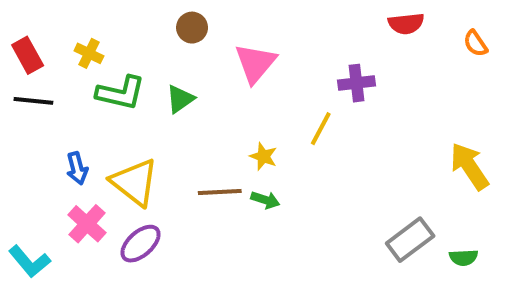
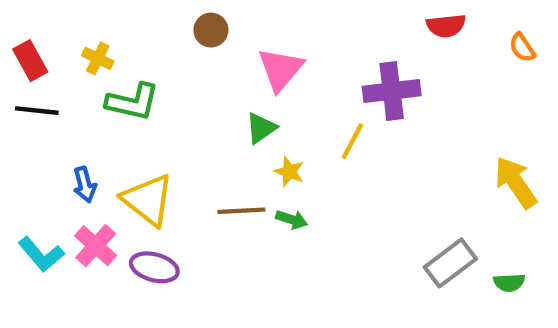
purple cross: (357, 83) -> (392, 91), size x1.4
green triangle: (180, 99) -> (261, 128), moved
purple ellipse: (140, 244) -> (154, 267), turned 57
cyan L-shape: (30, 261) -> (41, 254), moved

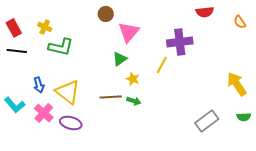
brown circle: (211, 30) -> (106, 14), moved
cyan L-shape: (41, 254) -> (15, 105), moved
green semicircle: (509, 283) -> (244, 117), moved

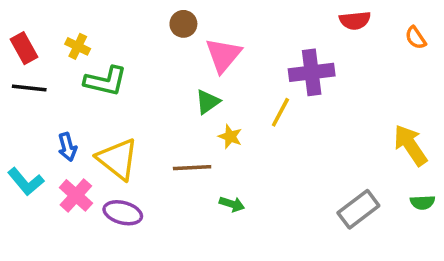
green arrow: (134, 101) -> (232, 204), moved

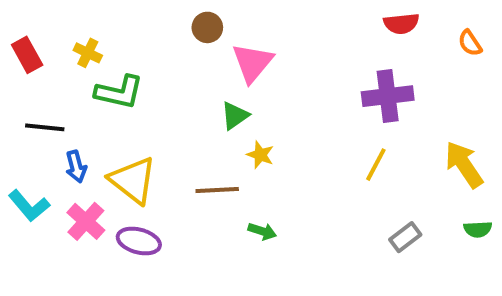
purple cross: (312, 72) -> (388, 96), moved
black line: (29, 88) -> (45, 127), moved
yellow line: (280, 112) -> (376, 165), moved
gray rectangle: (358, 209) -> (405, 237), size x0.7

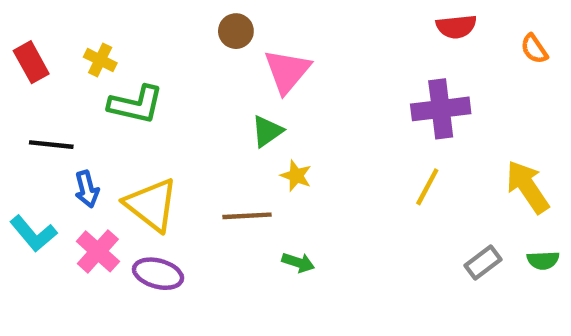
gray rectangle: (405, 237) -> (483, 263), moved

